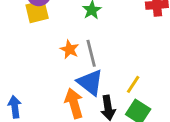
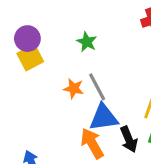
blue triangle: (90, 82) -> (104, 117), turned -32

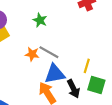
gray line: (97, 87) -> (49, 52), turned -30

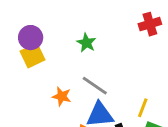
orange star: (32, 54) -> (62, 96), moved

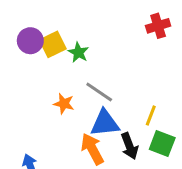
green star: (86, 43) -> (78, 52), moved
yellow square: (33, 56) -> (53, 44), moved

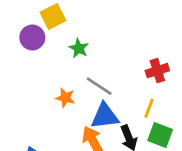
red cross: (158, 26) -> (157, 71), moved
yellow square: (53, 44) -> (53, 16), moved

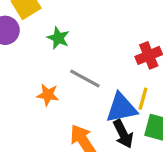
blue triangle: (105, 116) -> (121, 108), moved

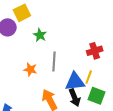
gray line: (85, 79) -> (54, 62), turned 60

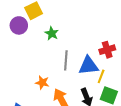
orange star: (30, 70) -> (42, 83), moved
blue triangle: (75, 82) -> (88, 66), moved

